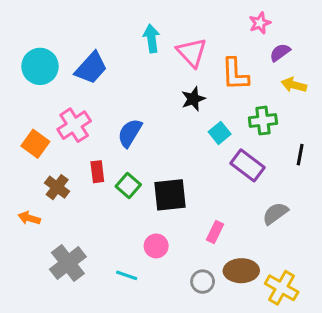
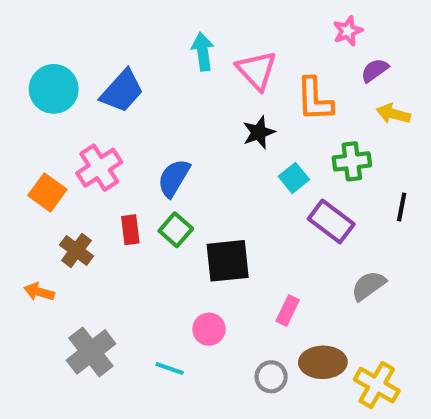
green square: (128, 186) -> (176, 230), moved

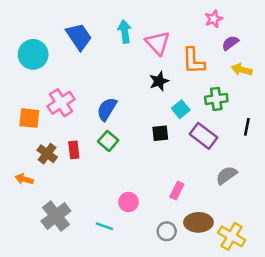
blue trapezoid: (122, 91) -> (79, 37), moved, turned -76
orange square: (47, 192) -> (29, 118), turned -30
red rectangle: (130, 230) -> (74, 150), moved
black square: (228, 261) -> (160, 133), moved, size x0.6

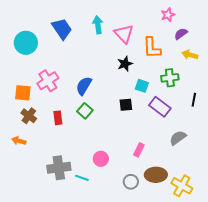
cyan square: (181, 109) -> (142, 86), turned -32
brown cross: (47, 154) -> (29, 116), moved
gray cross: (56, 216) -> (59, 168), moved, turned 30

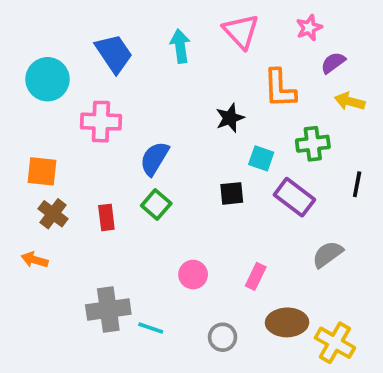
pink triangle: (124, 34) -> (241, 31), moved
pink cross: (48, 81) -> (101, 122), moved, turned 35
pink circle: (101, 159) -> (193, 275), moved
gray circle: (131, 182) -> (223, 337), moved

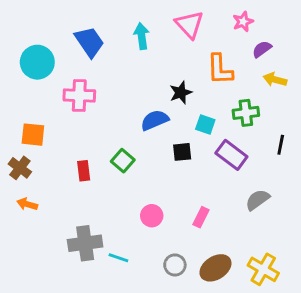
blue semicircle: (154, 158) -> (155, 120), moved, turned 36
brown cross: (53, 214) -> (20, 168), moved
brown ellipse: (287, 322) -> (215, 268), moved, turned -32

